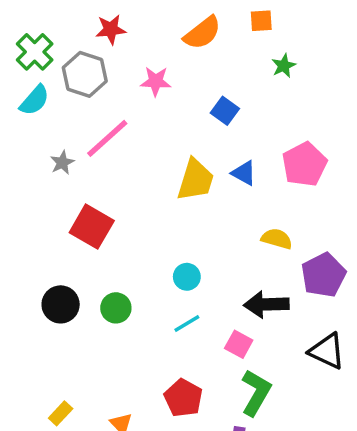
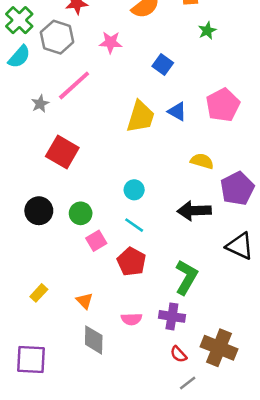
cyan line: (187, 323) -> (134, 225), turned 66
pink square: (239, 344) -> (96, 241), moved, turned 30
red pentagon: (183, 398) -> (132, 262), moved

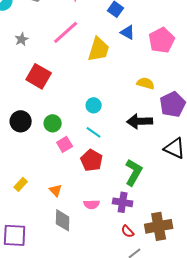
pink line: (74, 85) -> (66, 32), moved
blue triangle: (177, 112) -> (128, 32), moved
brown cross: (219, 348) -> (159, 226), turned -32

